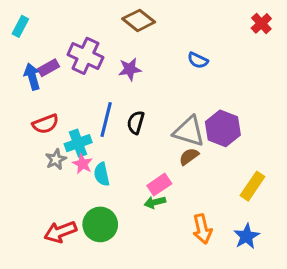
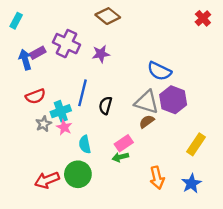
blue semicircle: (198, 60) -> (159, 71), moved, size x1.5
black semicircle: (136, 122) -> (105, 105), moved
cyan semicircle: (102, 174) -> (85, 144), moved

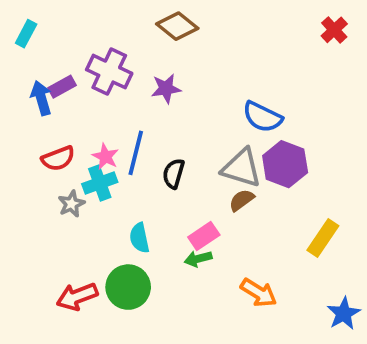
pink star: (64, 127) -> (105, 157), moved
orange arrow: (157, 178) -> (259, 293), turned -45
blue star: (191, 183) -> (344, 314), moved

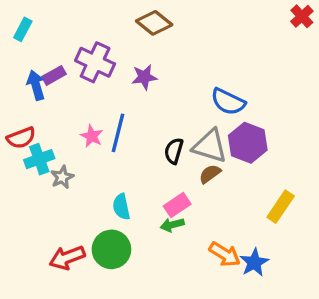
red cross: (334, 30) -> (302, 16), moved
red semicircle: (58, 158) -> (21, 138), moved
black semicircle: (174, 174) -> (174, 151), moved
cyan cross: (100, 183) -> (39, 159), moved
blue star: (344, 314) -> (254, 263), moved

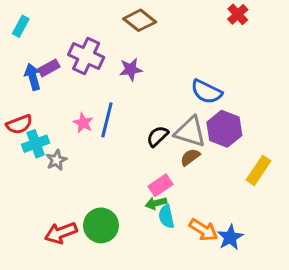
red cross: (302, 16) -> (238, 14), moved
black semicircle: (174, 151) -> (157, 136), turned 30
cyan semicircle: (121, 207) -> (166, 217), moved
yellow rectangle: (281, 207) -> (259, 170), moved

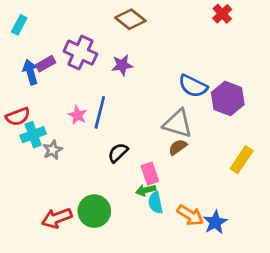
purple hexagon: (224, 129) -> (228, 98), moved
black semicircle: (157, 136) -> (118, 153), moved
pink rectangle: (160, 185) -> (150, 174), turned -75

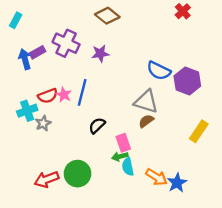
red semicircle: (18, 117) -> (48, 96), moved

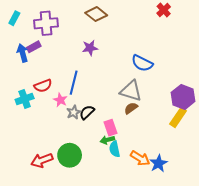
purple cross: (66, 43) -> (46, 23), moved, turned -30
purple hexagon: (187, 81) -> (183, 97), moved
pink star: (64, 95) -> (60, 100), moved
gray star: (43, 123) -> (74, 112), moved

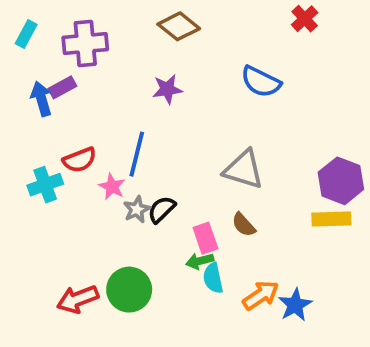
blue semicircle: (142, 63) -> (261, 82), moved
brown semicircle: (131, 108) -> (244, 225), moved, turned -96
yellow rectangle: (178, 117) -> (331, 219), turned 54
orange arrow: (140, 158) -> (261, 295), turned -66

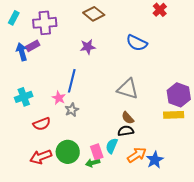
red semicircle: (80, 160) -> (42, 124), moved
black semicircle: (162, 209) -> (126, 131), moved, turned 35
pink rectangle: (205, 238) -> (97, 152), moved
green arrow: (200, 261) -> (93, 163), moved
cyan semicircle: (213, 278) -> (112, 146), turned 35

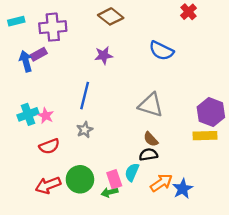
cyan rectangle: (14, 18) -> (16, 21), turned 48
pink star: (59, 98) -> (46, 116), moved

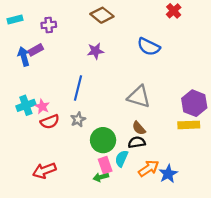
purple cross: (53, 27) -> (49, 25), size x0.6
red semicircle: (49, 146) -> (50, 122), moved
green circle: (80, 179) -> (103, 140), moved

